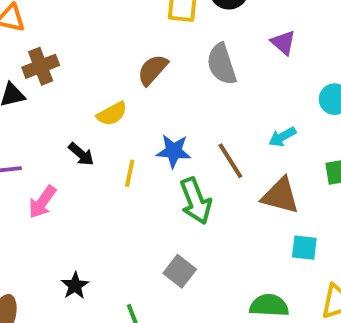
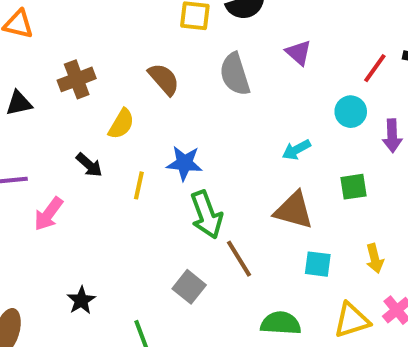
brown cross: (41, 66) -> (77, 79), moved
brown semicircle: (153, 70) -> (164, 79), turned 96
yellow semicircle: (112, 114) -> (121, 124), turned -32
brown line: (230, 161) -> (239, 259), moved

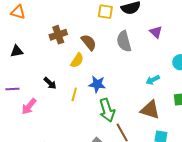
brown cross: (77, 79) -> (58, 35), moved
yellow semicircle: (121, 124) -> (77, 60), moved

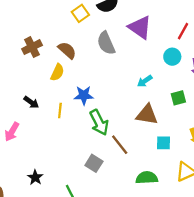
yellow square: (105, 12) -> (80, 13), turned -35
purple triangle: (156, 32) -> (140, 27), size x1.6

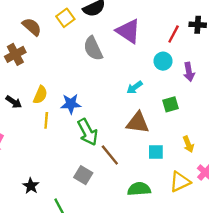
brown semicircle: (67, 50) -> (32, 27), moved
yellow semicircle: (57, 72) -> (40, 95), moved
black arrow: (31, 102) -> (14, 102), moved
black star: (35, 177) -> (31, 186), moved

